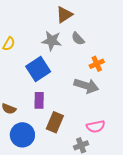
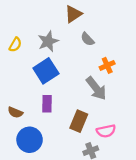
gray star: (52, 41) -> (48, 41), moved, turned -30
gray arrow: (86, 86) -> (96, 88), turned 35
brown rectangle: (55, 122) -> (79, 121), moved

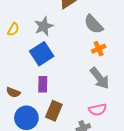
gray semicircle: (87, 39) -> (94, 24), moved, size x1.5
gray arrow: (96, 88) -> (100, 78), moved
brown rectangle: (79, 121) -> (54, 111), moved

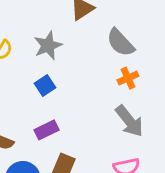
blue square: (42, 54) -> (45, 86), size x0.6
purple rectangle: (43, 84) -> (46, 130), turned 63

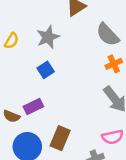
purple rectangle: (46, 130) -> (33, 106), moved

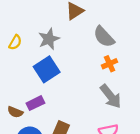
blue square: (46, 70) -> (47, 69), size x1.6

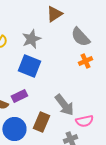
blue square: (47, 69) -> (29, 66), turned -35
gray arrow: (111, 96) -> (64, 105), moved

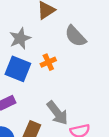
orange cross: (85, 61) -> (48, 62), moved

